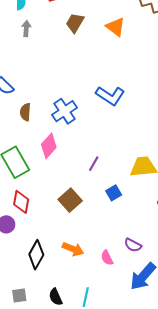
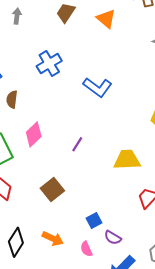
blue cross: (64, 111) -> (49, 64), moved
purple line: (94, 164) -> (77, 144), moved
blue square: (114, 193) -> (94, 221), moved

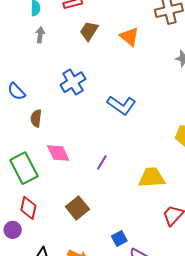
pink diamond: (34, 134) -> (58, 153), turned -70

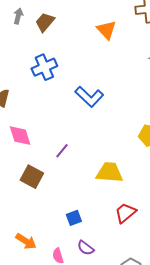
brown trapezoid: (89, 31) -> (45, 22), moved
brown square: (77, 208) -> (32, 177), moved, turned -30
blue square: (119, 239) -> (74, 218), moved

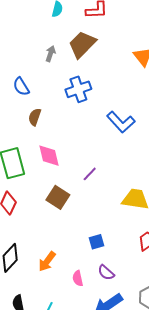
gray arrow: (18, 16) -> (50, 54), moved
brown trapezoid: (45, 22) -> (82, 44), size x1.4
orange arrow: (26, 241) -> (47, 262), turned 90

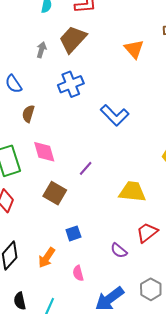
blue square: (97, 242) -> (73, 233), moved
purple semicircle: (106, 273) -> (119, 251), moved

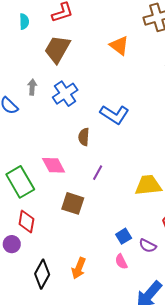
gray arrow: (41, 50) -> (32, 87), moved
brown semicircle: (28, 114) -> (84, 137), moved
blue square: (73, 233) -> (124, 236), moved
pink semicircle: (78, 273) -> (121, 262), moved

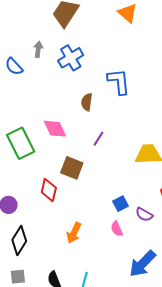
blue L-shape: (115, 114) -> (119, 82), turned -132
red diamond: (26, 221) -> (49, 190), moved
black diamond: (42, 274) -> (19, 240), moved

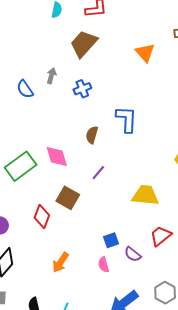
blue cross: (71, 58) -> (82, 89), size x0.7
green rectangle: (21, 143) -> (21, 166), turned 72

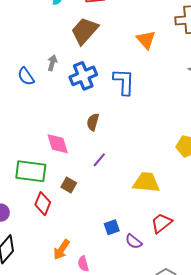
blue cross: (82, 89) -> (83, 76), size x1.5
blue L-shape: (127, 119) -> (124, 82), moved
green rectangle: (21, 166) -> (31, 171), moved, turned 44
brown square: (68, 198) -> (69, 185), size x0.7
pink semicircle: (104, 265) -> (83, 264), moved

